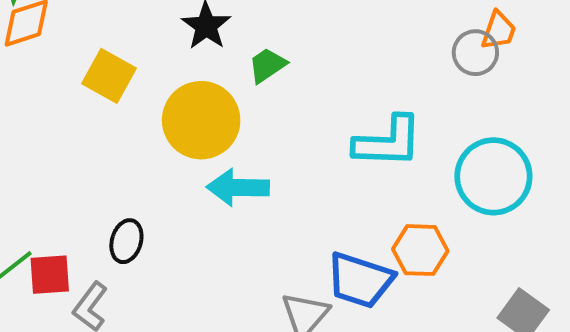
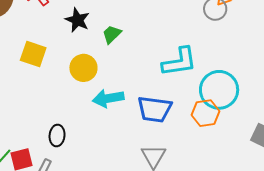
yellow circle: (201, 120) -> (83, 68), size x0.7
cyan circle: (493, 176) -> (219, 90), moved
blue trapezoid: (360, 280) -> (154, 109), moved

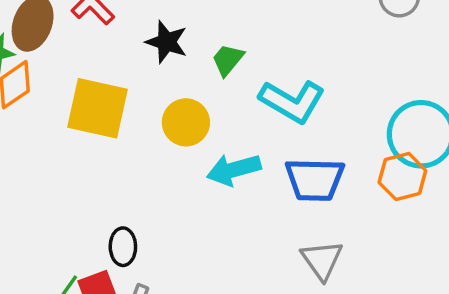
yellow square: (33, 54) -> (98, 108), size x1.4
cyan L-shape: (179, 62) -> (292, 101), moved, turned 45
black ellipse: (57, 136) -> (123, 247), moved

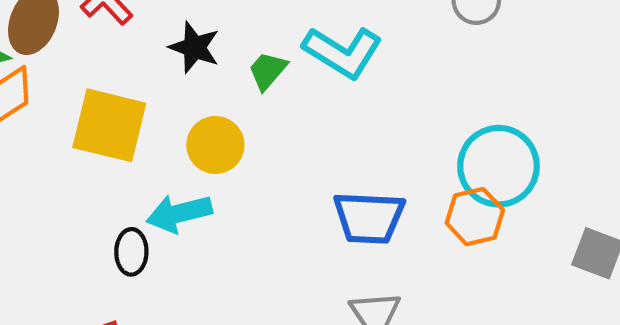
cyan L-shape: (292, 101) -> (343, 52), moved
cyan arrow: (234, 170) -> (179, 213), moved
black ellipse: (123, 247) -> (131, 252), moved

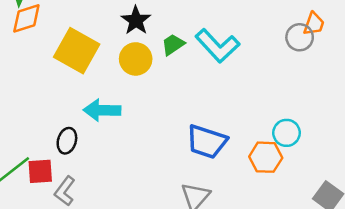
yellow circle: (215, 145) -> (136, 59), moved
cyan circle: (499, 166) -> (287, 133), size x0.6
black ellipse: (131, 252) -> (67, 141), moved

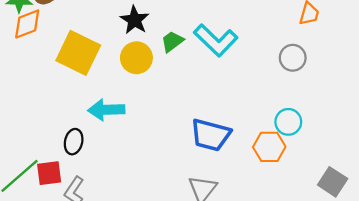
gray circle: (300, 37) -> (293, 58), moved

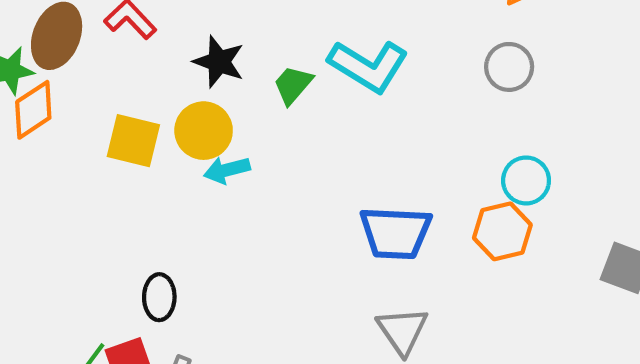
yellow square: (78, 53) -> (133, 141), size x0.7
yellow circle: (136, 58) -> (204, 131), moved
cyan arrow: (106, 110) -> (227, 170), moved, size x0.7

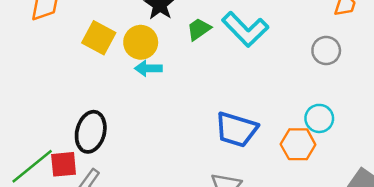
black ellipse: (159, 297) -> (91, 132), size x1.5

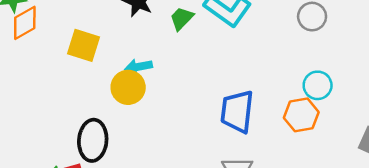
yellow circle: (141, 42) -> (128, 87), moved
blue trapezoid: (236, 129) -> (237, 111), turned 90

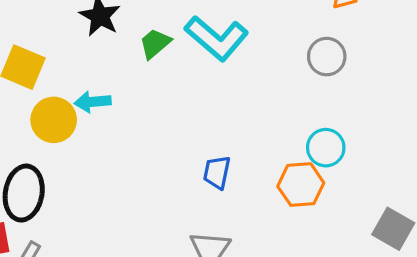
yellow circle: (128, 87) -> (54, 120), moved
blue trapezoid: (237, 111) -> (217, 172), size x0.6

